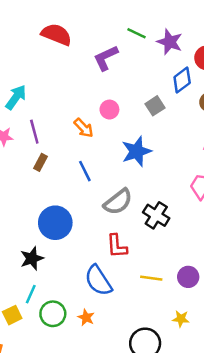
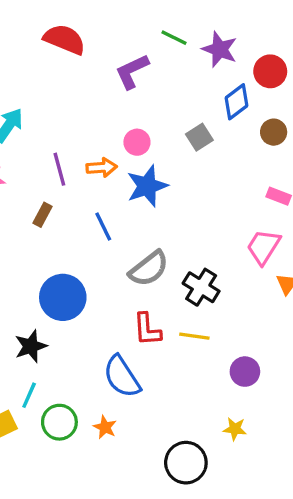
orange arrow: (84, 128) -> (102, 167), turned -50
purple line: (34, 132) -> (59, 169), moved
blue star: (137, 151) -> (147, 186), moved
yellow line: (151, 278) -> (194, 336), moved

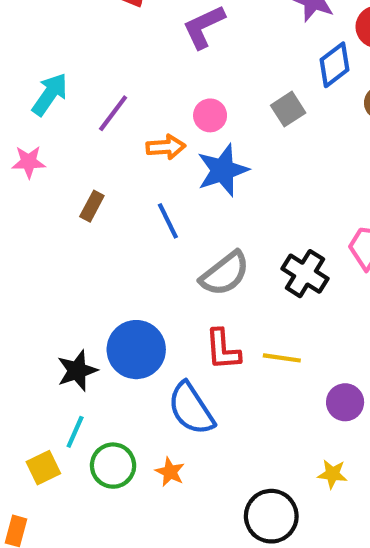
purple line: (59, 169) -> (113, 113), moved, turned 52
black cross: (201, 287) -> (305, 274), moved
blue circle: (63, 297) -> (136, 350), moved

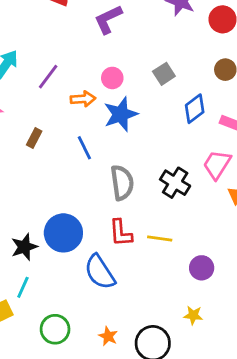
blue diamond: (335, 65) -> (195, 109), moved
gray semicircle: (225, 274) -> (122, 183), turned -60
green circle: (113, 466) -> (55, 329), moved
orange star: (170, 472) -> (108, 336), moved

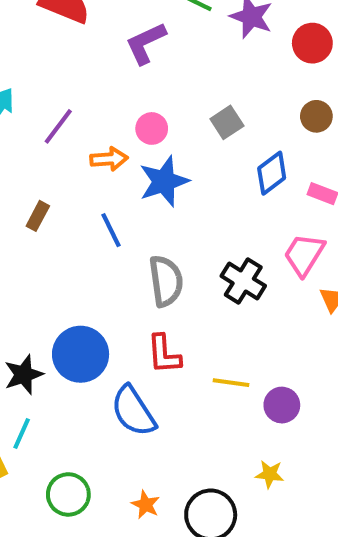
yellow line: (160, 239) -> (231, 383), moved

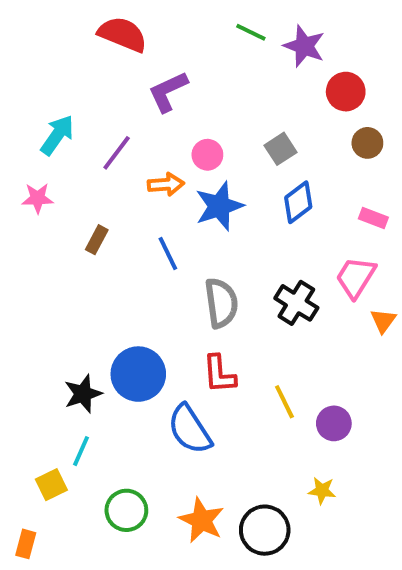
purple L-shape: (146, 43) -> (168, 92), moved
red circle: (312, 43) -> (346, 92), moved
blue diamond: (272, 173) -> (298, 202), moved
yellow line: (231, 383) -> (284, 402), turned 56
orange star: (146, 505) -> (201, 520), size x1.6

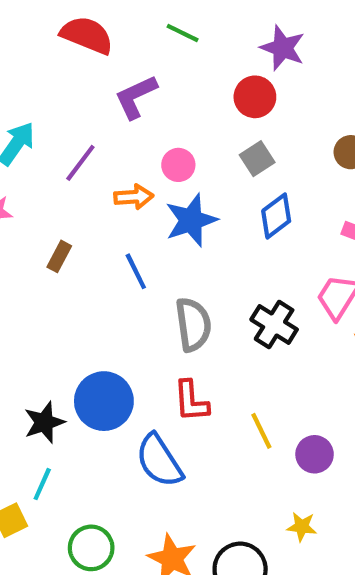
green line: (251, 32) -> (183, 33), moved
red circle: (346, 92) -> (255, 97), moved

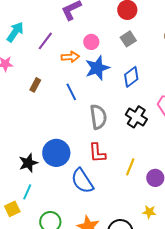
blue diamond: (276, 216) -> (131, 77), moved
yellow line: (261, 431) -> (130, 167), turned 48

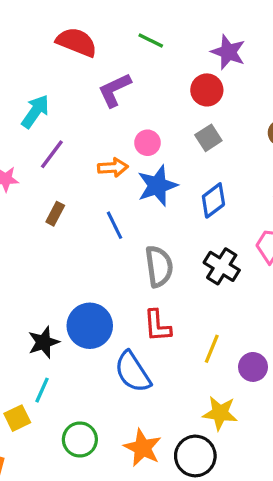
cyan arrow: (15, 32) -> (35, 111), moved
purple line: (45, 41) -> (52, 154), moved
yellow star: (149, 212) -> (220, 413), moved, size x1.5

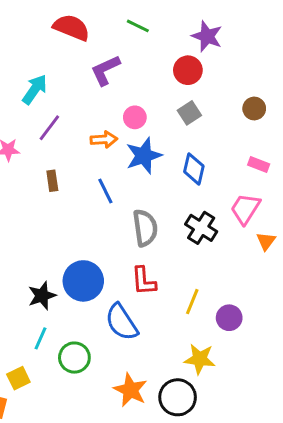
blue diamond: (213, 200) -> (194, 169), turned -40
brown rectangle: (55, 214) -> (52, 181), turned -36
yellow square: (17, 418) -> (18, 378), moved
green circle: (80, 439) -> (74, 358), moved

